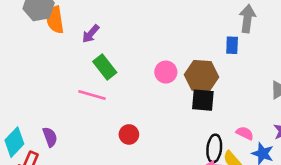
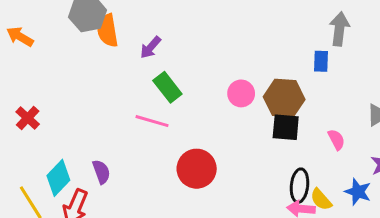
pink semicircle: (245, 133) -> (336, 140), moved, turned 36
red circle: (129, 134) -> (197, 169), size x1.6

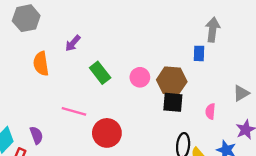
orange semicircle: (108, 30) -> (41, 64), moved
green rectangle: (167, 87) -> (100, 73), moved
pink line: (152, 121) -> (74, 111), moved
pink semicircle: (336, 140) -> (210, 111), turned -147

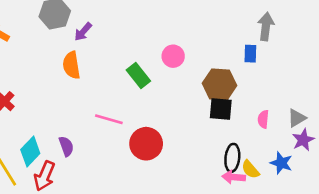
purple arrow: (73, 43) -> (83, 32), moved
pink circle: (140, 77) -> (173, 56), moved
gray triangle: (241, 93) -> (297, 118), moved

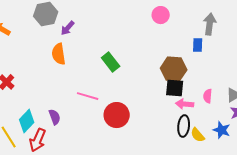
pink circle: (173, 56) -> (161, 15), moved
pink arrow: (234, 177) -> (185, 104), moved

